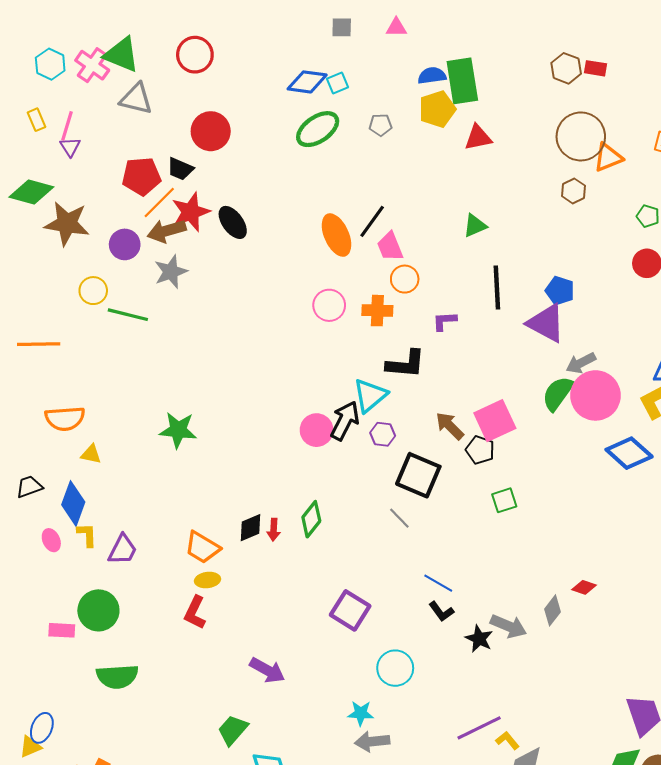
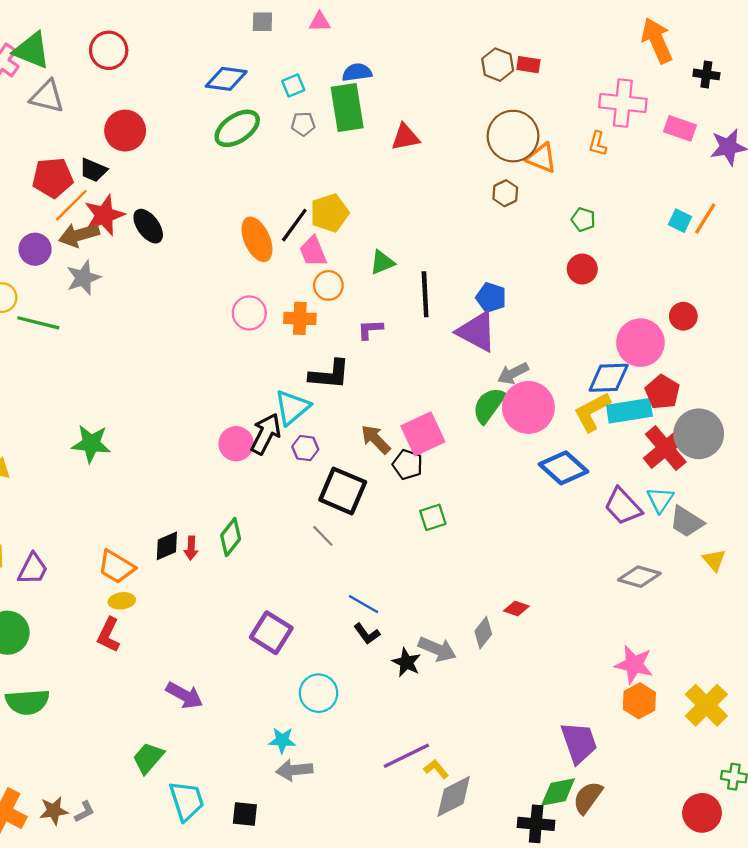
green rectangle: (462, 81) -> (347, 107), moved
cyan square: (338, 83) -> (293, 85), moved
yellow pentagon: (437, 109) -> (329, 213), moved
orange triangle: (608, 157) -> (542, 158), turned 44
green triangle: (475, 226) -> (382, 262), moved

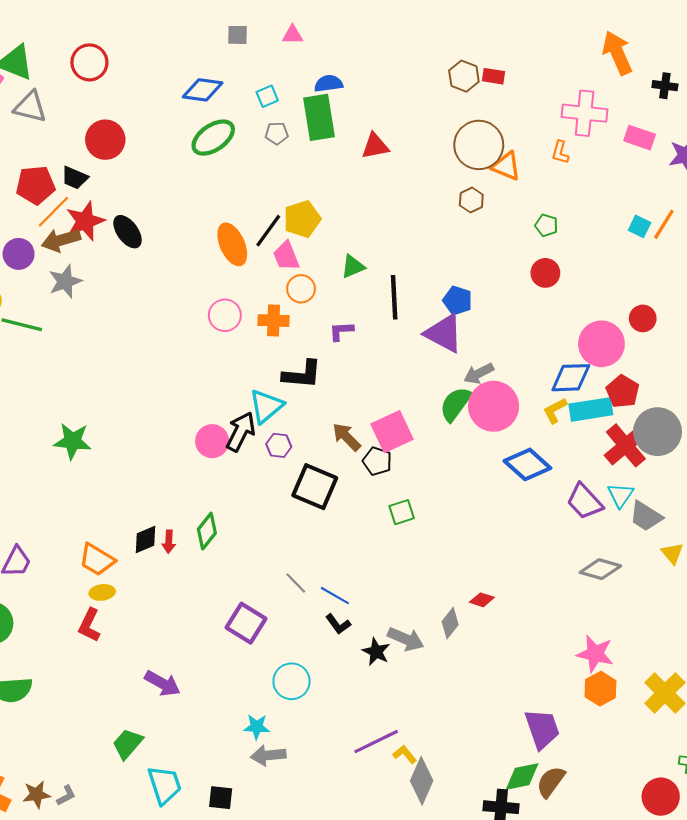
yellow L-shape: (592, 412) -> (555, 410), size x0.7
gray line: (323, 536) -> (296, 583), moved
gray diamond: (454, 796) -> (422, 781), turned -39

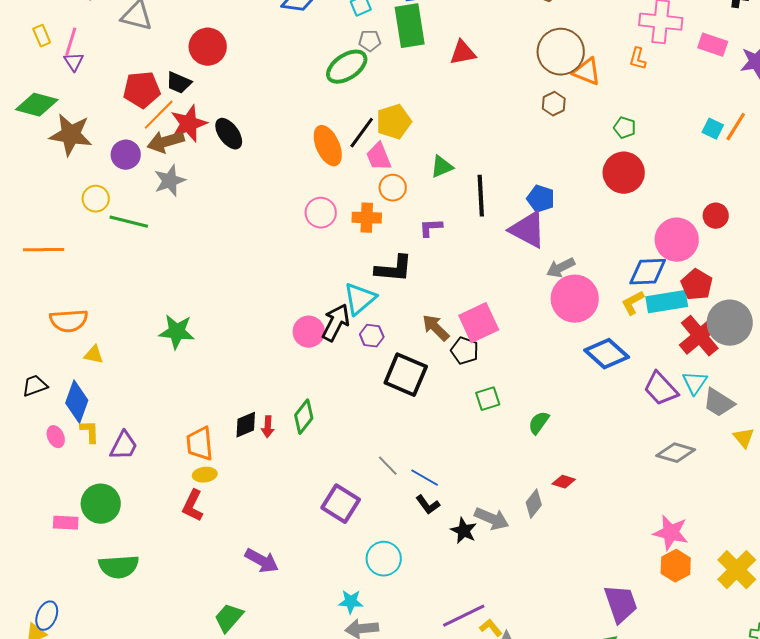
green ellipse: (213, 138) -> (347, 67), moved
red circle: (545, 273) -> (624, 173), size x1.5
green semicircle: (455, 404) -> (539, 423), moved, size x0.7
orange trapezoid: (97, 560) -> (200, 444), turned 54

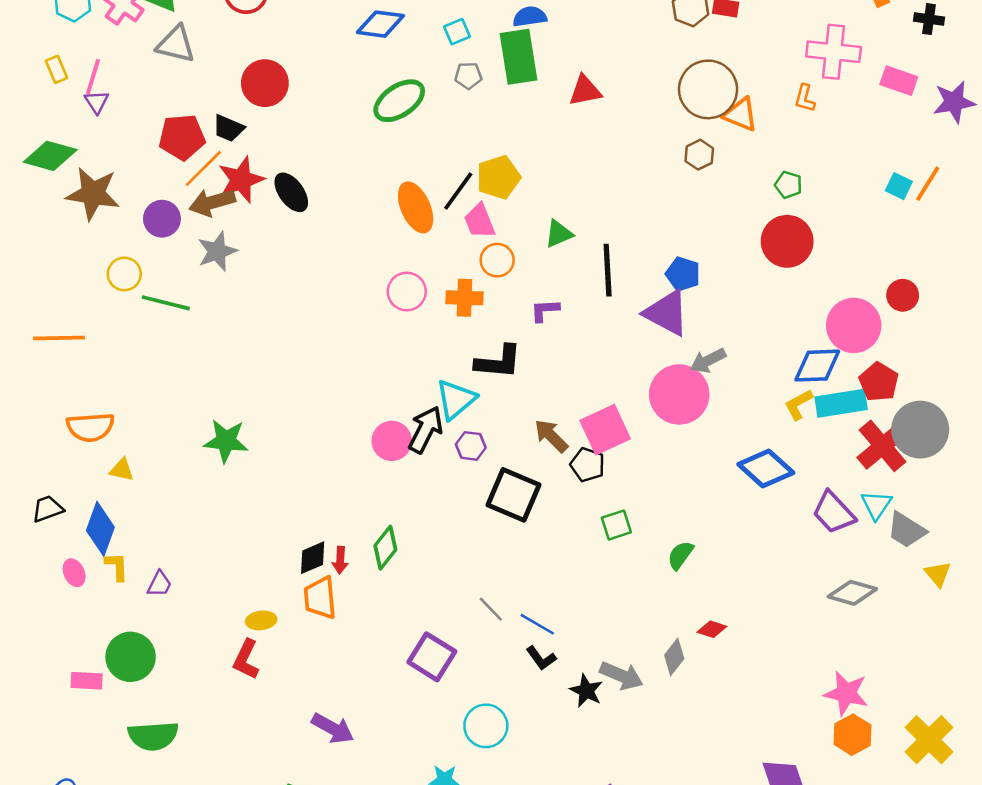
green ellipse: (347, 67) -> (399, 101), moved
pink circle: (575, 299) -> (679, 394), moved
orange trapezoid: (200, 444) -> (320, 598), moved
purple trapezoid: (124, 446) -> (159, 584), size x0.7

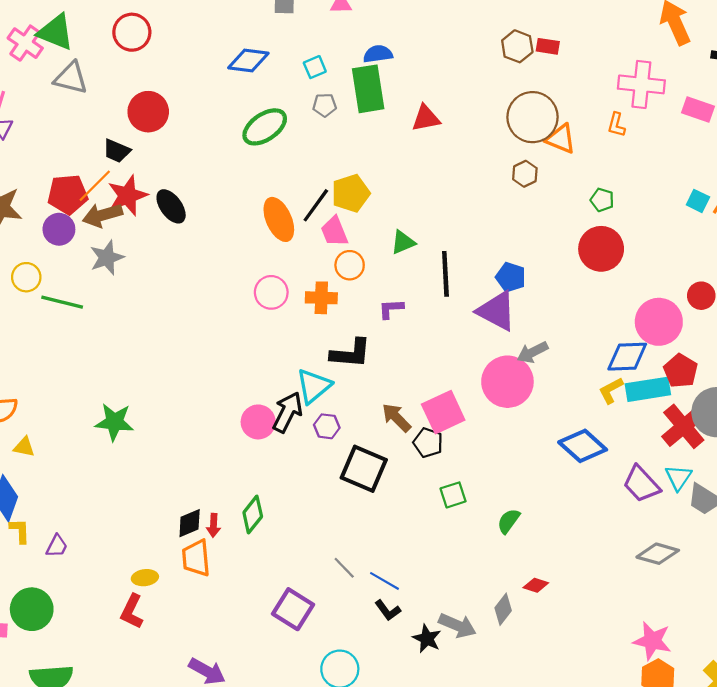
red pentagon: (182, 137) -> (68, 194), moved

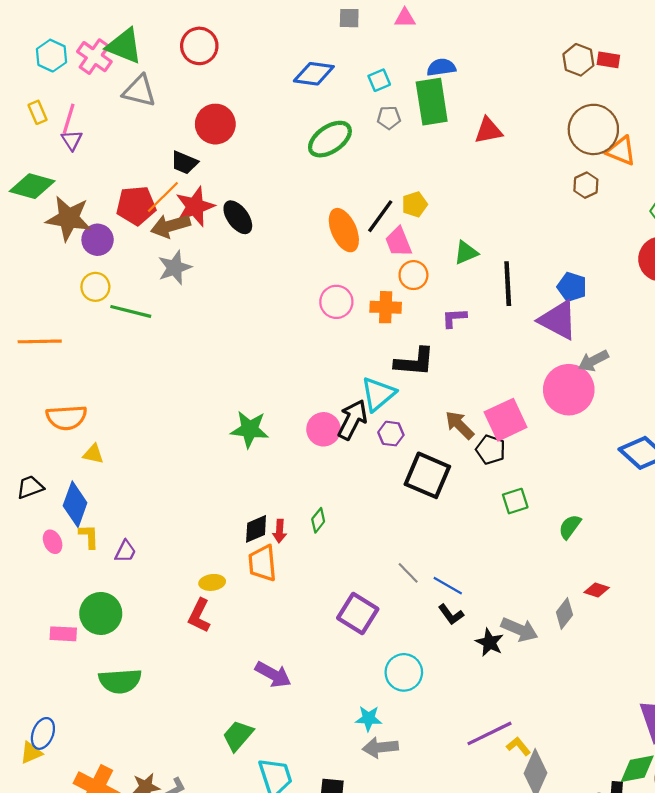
yellow pentagon: (351, 193) -> (415, 204), size x0.7
purple circle: (59, 229) -> (98, 240), moved
green star: (114, 422) -> (250, 429), moved
green diamond: (253, 514) -> (318, 520), size x0.7

